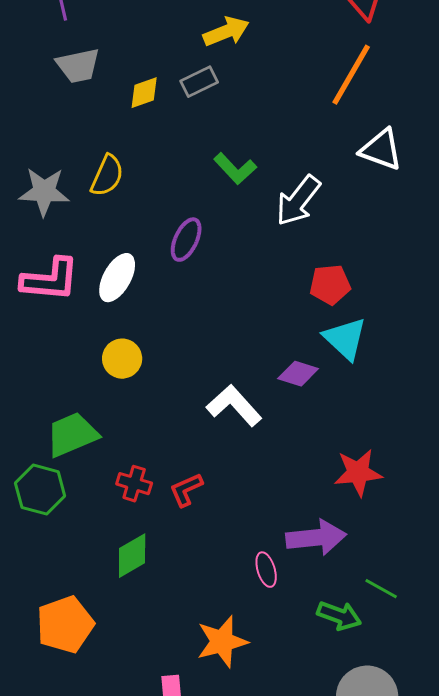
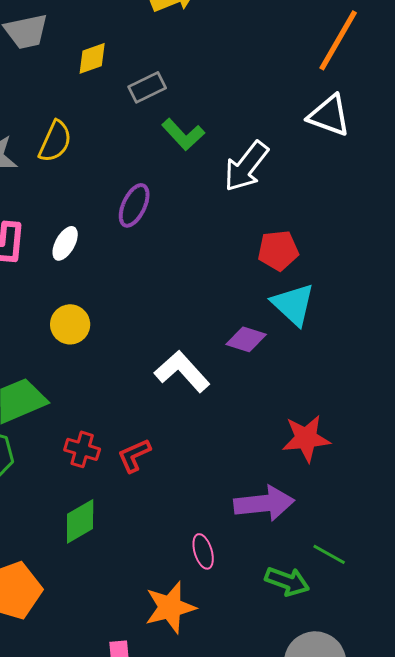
orange line: (351, 75) -> (338, 40), moved
gray rectangle: (199, 82) -> (147, 87), moved
white ellipse: (117, 278) -> (65, 243), size x0.7
pink ellipse: (266, 570) -> (203, 551), moved

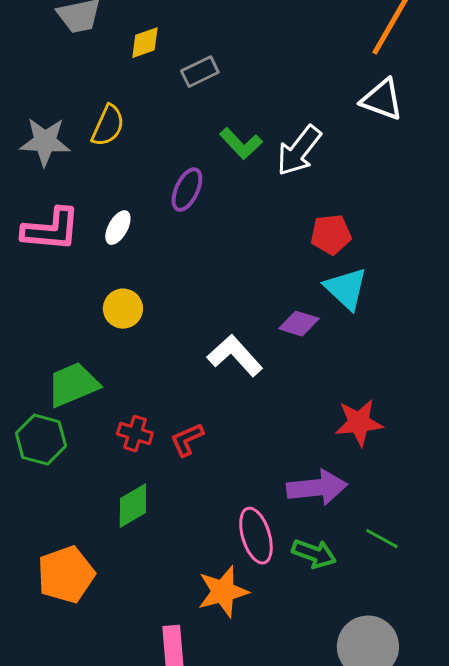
green L-shape: (183, 134) -> (241, 144), moved
pink ellipse: (203, 551) -> (256, 536), size x1.6
green arrow: (287, 581) -> (314, 554), moved

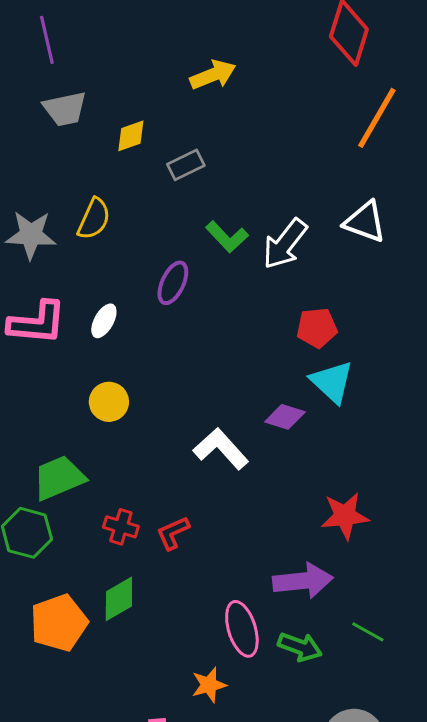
white triangle: (382, 100) -> (365, 222), moved
orange pentagon: (66, 575) -> (59, 623), moved
orange star: (223, 592) -> (209, 685), size x0.7

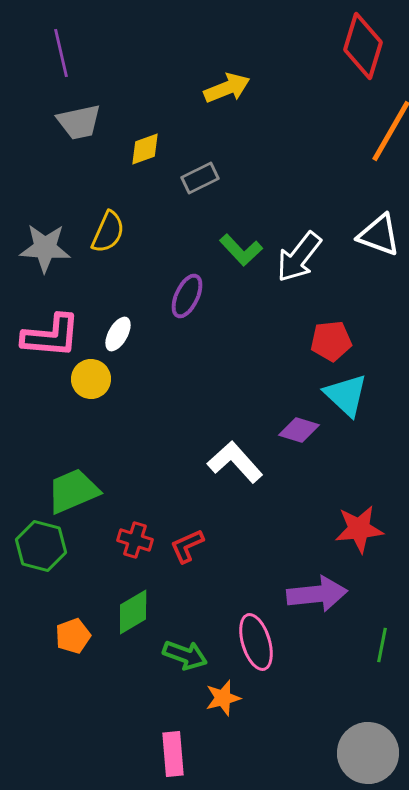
yellow circle: (109, 402) -> (91, 379), moved
orange pentagon: (59, 623) -> (73, 636), size x0.6
green line: (368, 632) -> (382, 645), turned 72
green arrow: (300, 647) -> (185, 655), moved

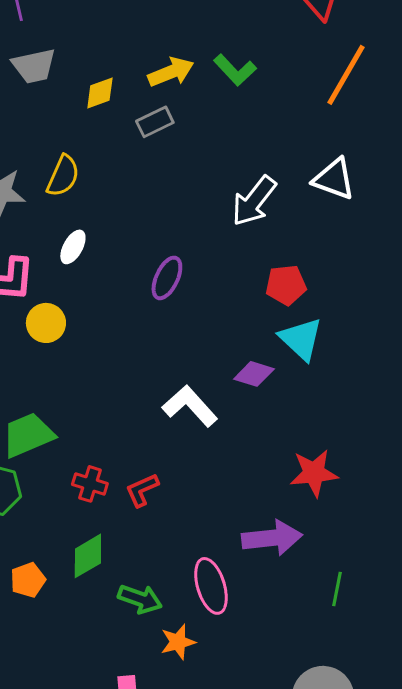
yellow arrow: (227, 88) -> (171, 72), moved
green L-shape: (241, 250) -> (235, 70), moved
purple ellipse: (187, 296) -> (167, 278), moved
white ellipse: (118, 334) -> (73, 247), moved

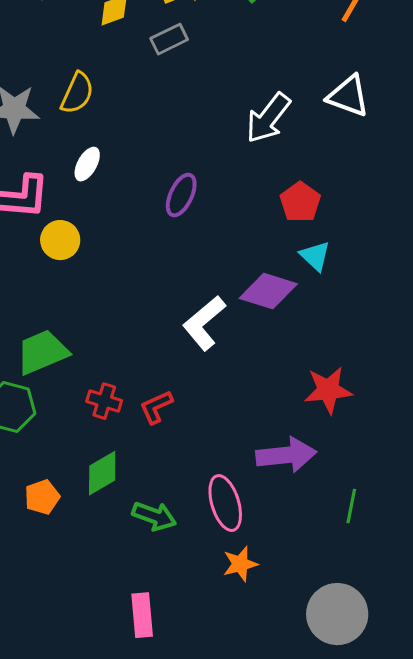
red pentagon: (286, 285) -> (300, 202), turned -30
cyan triangle: (301, 339) -> (315, 256), size x0.7
purple diamond: (254, 374) -> (268, 291), size x1.4
white L-shape: (190, 406) -> (204, 323), turned -88
orange star: (178, 642) -> (240, 564), moved

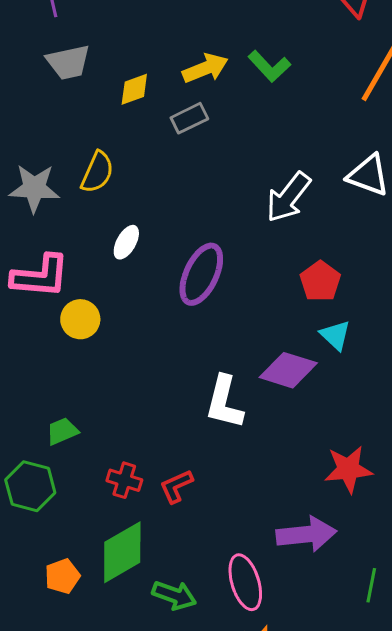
white ellipse: (87, 164) -> (126, 242), moved
purple ellipse: (181, 195) -> (201, 274), size x1.4
white L-shape: (204, 323) -> (224, 402), turned -36
green trapezoid: (42, 352) -> (62, 431), size x0.6
green diamond: (102, 473) -> (122, 552), size x1.4

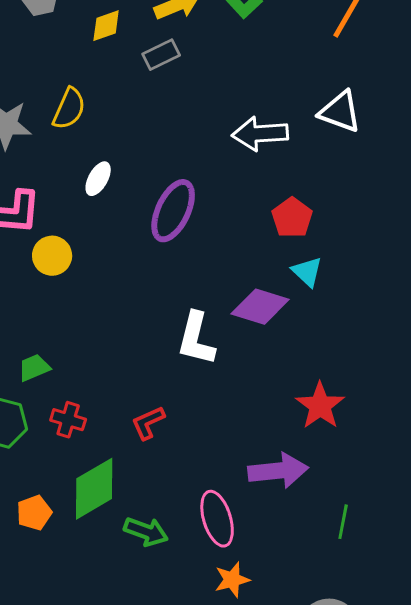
white arrow: (288, 197) -> (260, 134), turned 48
red star: (348, 469) -> (320, 406), turned -30
red cross: (124, 480) -> (68, 420), moved

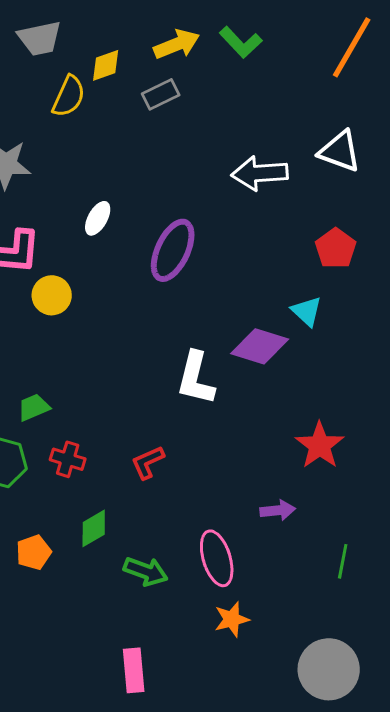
yellow semicircle: (69, 109) -> (69, 96), moved
red pentagon: (292, 218) -> (336, 248), moved
purple arrow: (278, 471) -> (278, 510), size x0.6
green diamond: (94, 489) -> (94, 528), size x0.6

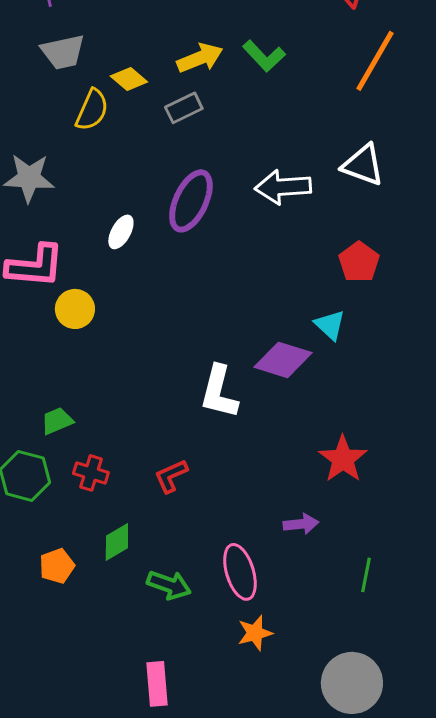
yellow diamond: (106, 65) -> (129, 79), turned 60
purple ellipse: (173, 250) -> (191, 201), moved

